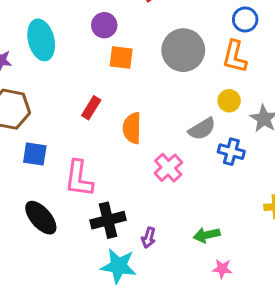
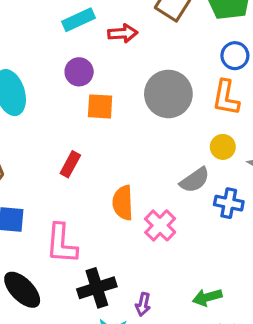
orange semicircle: (132, 128) -> (123, 203), moved

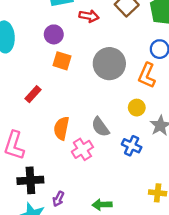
gray semicircle: (195, 180) -> (100, 127), moved, turned 75

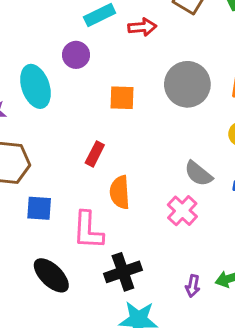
purple circle: (54, 34) -> (76, 55), moved
orange semicircle: (61, 128) -> (120, 192), moved
purple arrow: (58, 199) -> (193, 286), moved

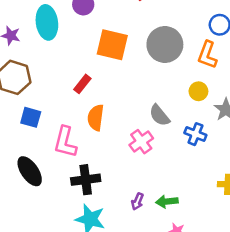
orange square: (122, 98) -> (112, 45), size x1.5

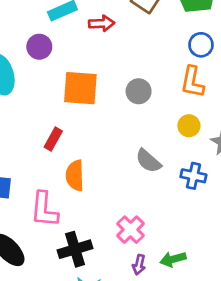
gray circle: (165, 45) -> (139, 91), moved, size x0.6
pink cross: (141, 142) -> (130, 230), moved

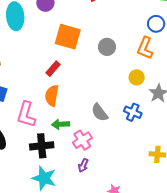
red rectangle: (53, 139) -> (53, 69), moved
gray semicircle: (148, 161) -> (100, 112), moved
green arrow: (173, 259) -> (60, 124), moved

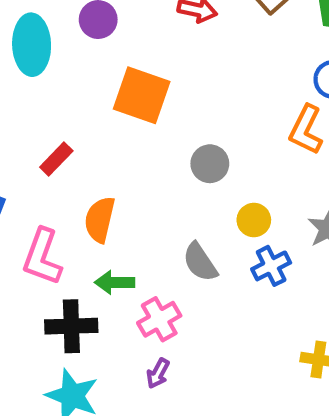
gray circle: (107, 47) -> (210, 164), moved
red rectangle: (53, 69) -> (56, 159), moved
yellow circle: (137, 77) -> (254, 220), moved
blue cross: (133, 112) -> (271, 266), turned 36

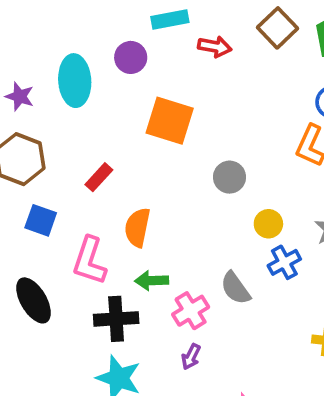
gray semicircle: (200, 262) -> (235, 288), moved

